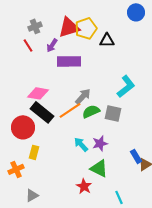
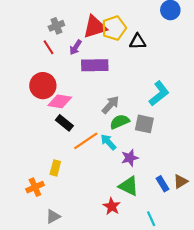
orange line: (70, 110) -> (86, 141), moved
black rectangle: (42, 112) -> (64, 123), size x0.7
red circle: (23, 127) -> (43, 86), moved
cyan arrow: (81, 144) -> (108, 142), moved
blue rectangle: (136, 156) -> (162, 184), moved

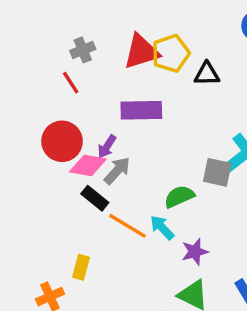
purple arrow: (76, 47) -> (107, 146), moved
gray arrow: (111, 105) -> (117, 171), moved
gray square: (144, 124) -> (217, 172), moved
orange line: (86, 141) -> (128, 226), turned 65

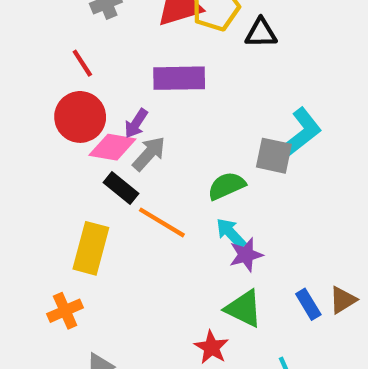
red line: (71, 83) -> (82, 63), moved
cyan arrow: (162, 228) -> (231, 233), moved
yellow rectangle: (81, 267) -> (91, 248), moved, size x1.6

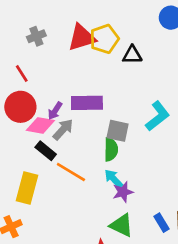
purple rectangle: (179, 78) -> (87, 103), moved
gray square: (274, 156) -> (118, 131), moved
green semicircle: (227, 186) -> (111, 149), turned 115

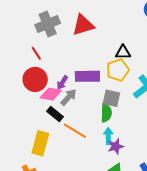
gray cross: (36, 36) -> (48, 24), size x1.6
yellow pentagon: (104, 39) -> (118, 70), moved
black triangle: (132, 55) -> (123, 52), moved
cyan arrow: (114, 179) -> (108, 136), turned 42

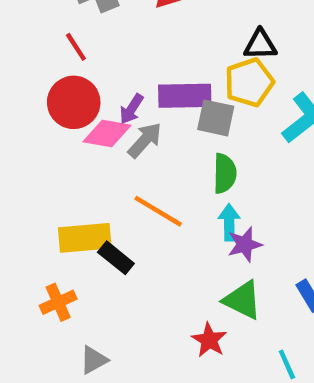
gray square: (111, 98) -> (216, 118), moved
black rectangle: (55, 114) -> (116, 258), moved
yellow rectangle: (40, 143) -> (85, 238), turned 70

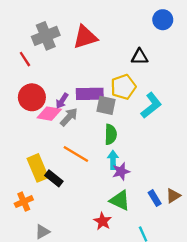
black triangle: (260, 45) -> (140, 57), moved
red line: (76, 47) -> (25, 59), moved
yellow rectangle: (85, 238) -> (38, 168), turned 72

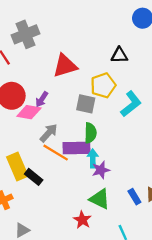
red triangle: (85, 37) -> (65, 66), moved
purple rectangle: (90, 94) -> (76, 148), moved
gray arrow: (69, 117) -> (49, 133), moved

